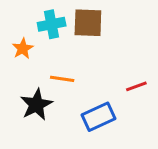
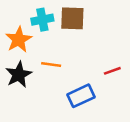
orange star: (23, 49) -> (19, 40), size x1.5
black star: (36, 105) -> (19, 75), moved

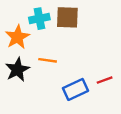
red line: (112, 71) -> (105, 80), moved

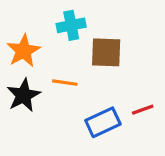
brown square: (67, 17) -> (106, 52), moved
cyan cross: (39, 19) -> (71, 25), moved

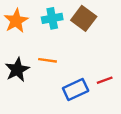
orange star: (23, 51) -> (16, 21), moved
brown square: (106, 52) -> (84, 18), moved, turned 35

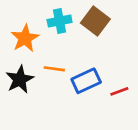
orange star: (16, 21) -> (25, 38), moved
blue rectangle: (76, 90) -> (86, 81), moved

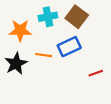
orange star: (25, 38) -> (20, 31), turned 30
blue rectangle: (86, 81) -> (69, 47), moved

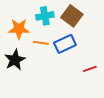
orange line: (44, 55) -> (41, 43), moved

